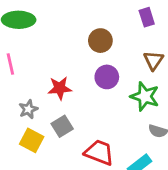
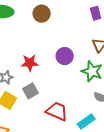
brown circle: (100, 41) -> (42, 14), moved

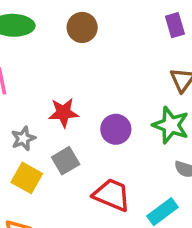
purple circle: (65, 56) -> (116, 129), moved

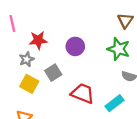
red star: (63, 113) -> (38, 40), moved
purple circle: (116, 129) -> (75, 46), moved

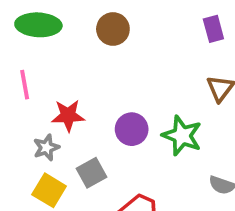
green star: (119, 49) -> (182, 136), moved

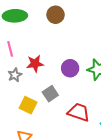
gray star: (46, 148) -> (15, 75), moved

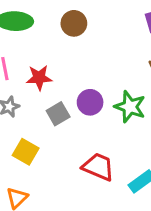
red star: (35, 64) -> (39, 78), moved
gray square: (50, 94) -> (58, 114), moved

